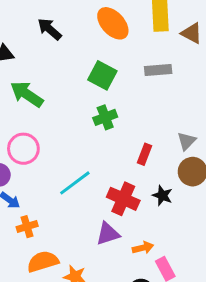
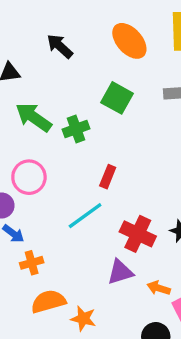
green cross: (105, 117) -> (76, 129), moved
red rectangle: (145, 154) -> (108, 177), moved
orange arrow: (143, 248) -> (159, 288), turned -150

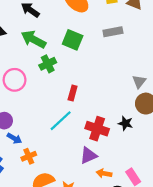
green arrow: (34, 117) -> (33, 39), moved
pink circle: (29, 177) -> (15, 80), moved
orange arrow: (159, 288) -> (104, 173), moved

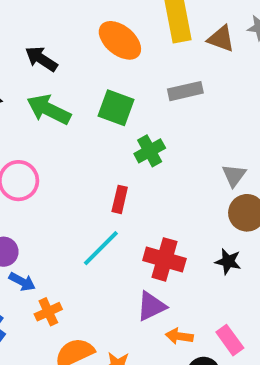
green cross: (48, 64) -> (150, 151), moved
black star: (126, 123) -> (228, 261), moved

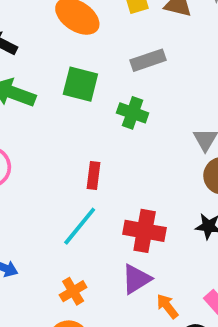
green cross: (150, 151) -> (133, 113), moved, turned -36
orange cross: (48, 312) -> (73, 291), moved
orange arrow: (179, 336) -> (167, 306), turned 50

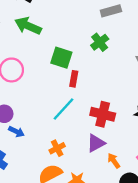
green square: (80, 84) -> (61, 58), moved
green cross: (133, 113) -> (100, 42), turned 30

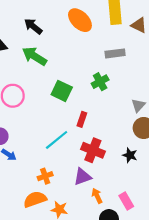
red rectangle: (74, 79) -> (82, 119), moved

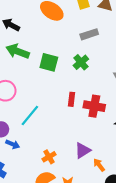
green square: (62, 91) -> (49, 62), moved
cyan line: (57, 140) -> (30, 115), moved
red cross: (93, 150) -> (94, 106), moved

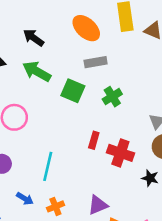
gray rectangle: (89, 34) -> (96, 62), moved
cyan line: (30, 115) -> (48, 166), moved, turned -35
blue arrow: (13, 144) -> (25, 199), moved

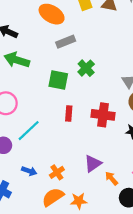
green square: (73, 91) -> (58, 80), moved
red rectangle: (94, 140) -> (69, 113), moved
cyan line: (48, 166) -> (29, 131), moved, turned 45

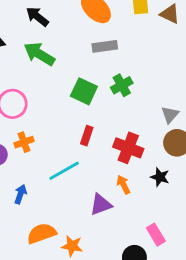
cyan line: (29, 131) -> (64, 171), moved
blue arrow: (29, 171) -> (20, 194), turned -104
orange cross: (57, 172) -> (24, 142), moved
orange arrow: (112, 178) -> (123, 185), moved

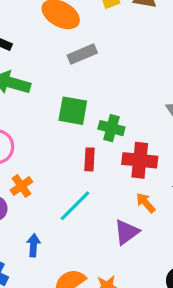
green cross: (122, 85) -> (111, 128), moved, turned -30

